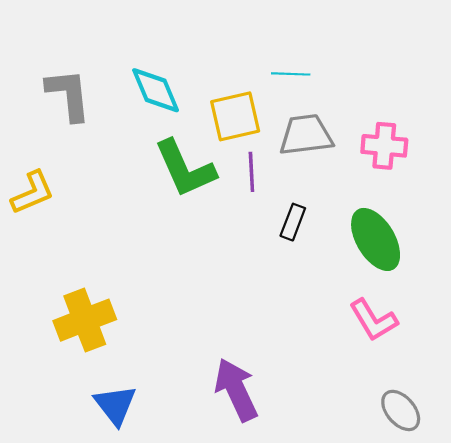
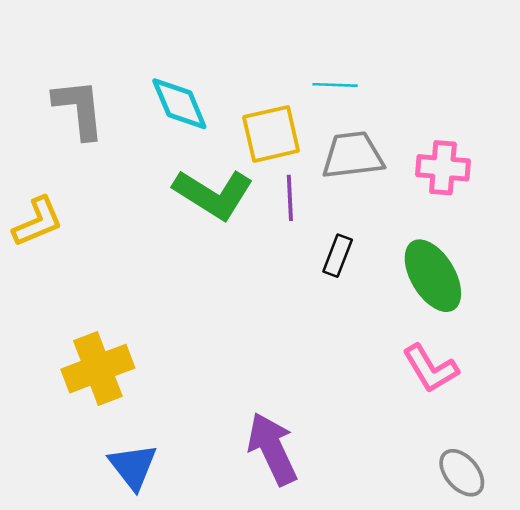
green L-shape: (185, 169) -> (213, 194), turned -34

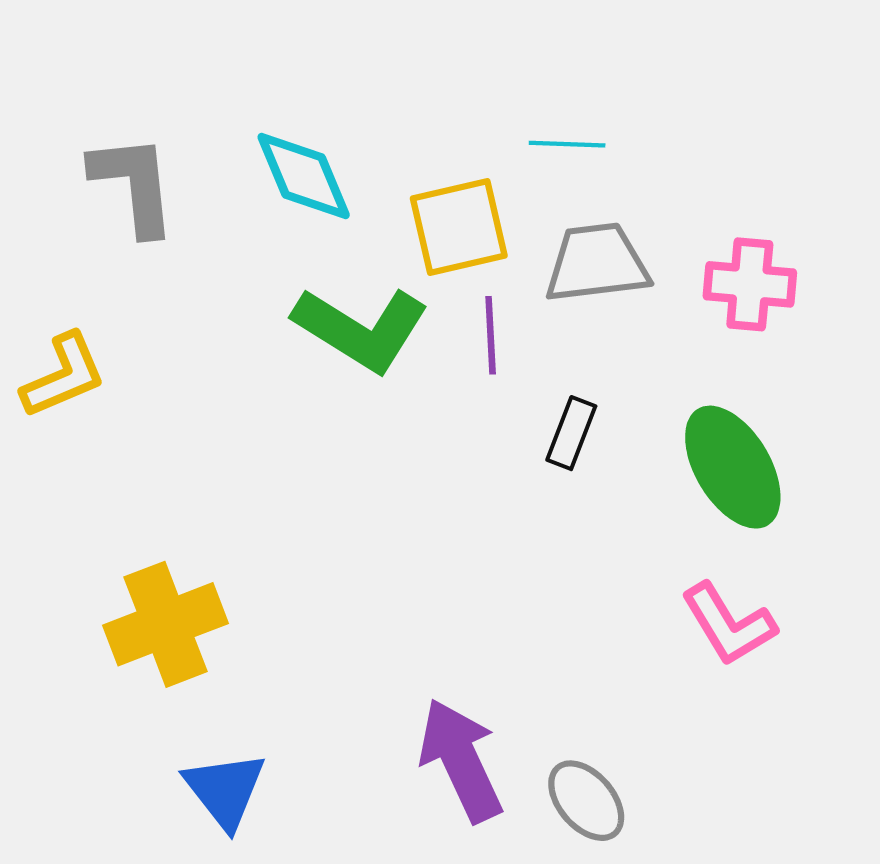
gray ellipse: (462, 473) -> (586, 801), moved

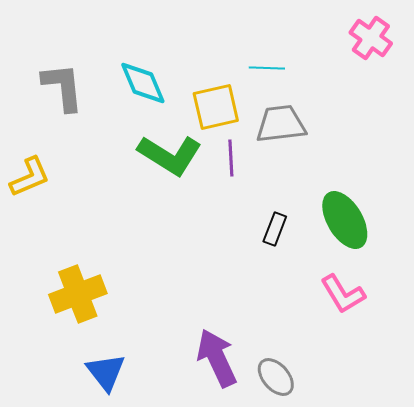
pink cross: (750, 284) -> (371, 38), moved, turned 30
black rectangle: (571, 433) -> (275, 229), moved

